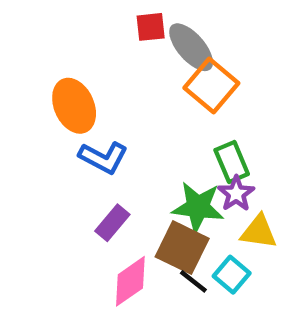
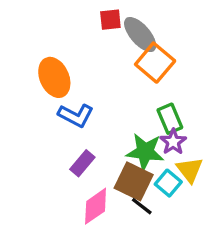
yellow triangle: (259, 232) -> (190, 170), turned 44
cyan square: (232, 275) -> (168, 183), moved

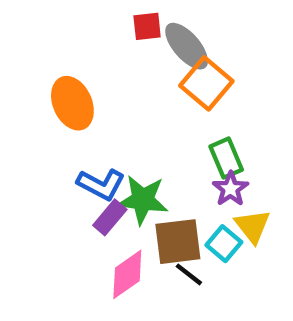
blue L-shape: (76, 115) -> (101, 184), moved
green star: (145, 152) -> (143, 200), moved
brown square: (134, 181) -> (178, 242), turned -33

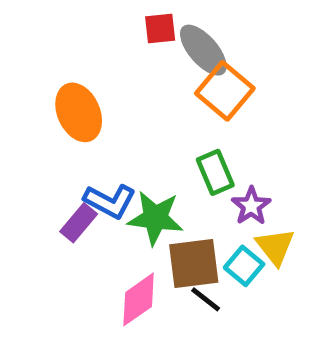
green rectangle: (226, 158) -> (215, 172), moved
purple rectangle: (110, 217) -> (79, 223), moved

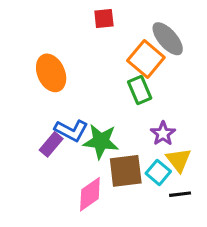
gray ellipse: (203, 50) -> (168, 39), moved
green rectangle: (215, 172) -> (140, 90), moved
black line: (206, 299) -> (180, 194), moved, turned -45

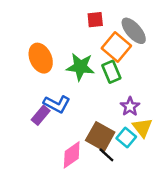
red square: (104, 19) -> (95, 20), moved
green star: (101, 141) -> (80, 67), moved
brown square: (126, 171) -> (100, 136), turned 36
black line: (180, 194) -> (106, 155), moved, turned 49

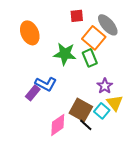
orange ellipse: (41, 58) -> (30, 33), moved

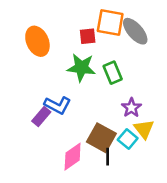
red square: (77, 16) -> (88, 36), moved
orange square: (94, 38) -> (110, 22), moved, turned -30
black line: (86, 125) -> (108, 157), turned 48

